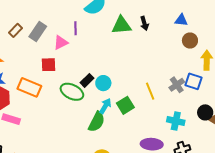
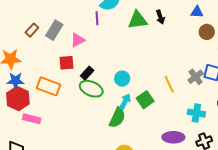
purple line: (76, 28) -> (97, 18), moved
black rectangle: (87, 80) -> (87, 73), moved

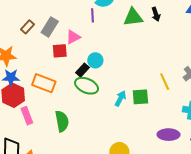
red square: (67, 63) -> (60, 51), moved
cyan circle: (122, 79) -> (95, 60), moved
green square: (145, 100) -> (140, 97), turned 30
green semicircle: (117, 118) -> (62, 121), moved, turned -35
pink rectangle: (32, 119) -> (27, 116), turned 54

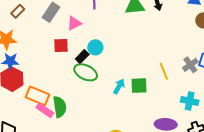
brown rectangle: (27, 27) -> (18, 11), moved
red square: (60, 51) -> (61, 45), moved
orange rectangle: (44, 83) -> (38, 96), moved
pink rectangle: (27, 116) -> (45, 110), moved, turned -36

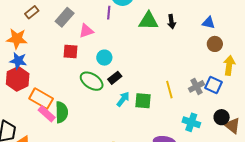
black rectangle: (82, 57) -> (115, 78), moved

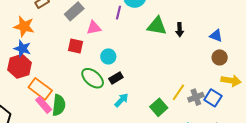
yellow arrow: (229, 65) -> (231, 81), turned 84
yellow line: (169, 90) -> (178, 92), moved, turned 42
green square: (143, 101) -> (159, 107), moved, turned 36

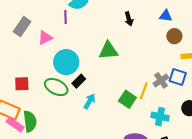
green triangle: (157, 26) -> (108, 51), moved
red square: (76, 46) -> (22, 84), moved
cyan circle: (108, 56) -> (66, 62), size x1.6
yellow line: (178, 92) -> (144, 91), moved

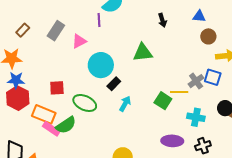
green ellipse: (56, 87) -> (85, 103), moved
yellow line: (144, 91) -> (179, 92), turned 72
green semicircle: (30, 121) -> (66, 125), turned 65

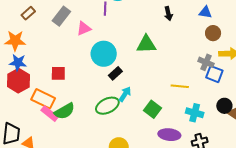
gray cross: (196, 81) -> (206, 62), moved, turned -35
green square: (163, 101) -> (153, 109), moved
green ellipse: (85, 103) -> (107, 106), moved, turned -55

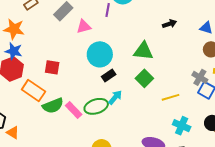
black arrow: (168, 14) -> (169, 24), turned -104
yellow line: (180, 86) -> (171, 97), turned -30
green square: (153, 109) -> (144, 78), moved
pink rectangle: (50, 114) -> (74, 110), moved

